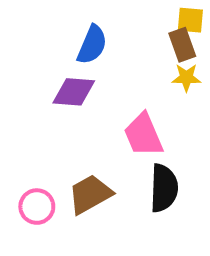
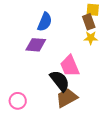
black semicircle: (164, 188) -> (60, 81), moved, turned -40
brown trapezoid: (90, 194) -> (67, 98), moved

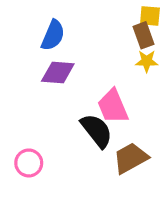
blue semicircle: (45, 22) -> (53, 35), moved
brown trapezoid: (67, 98) -> (131, 158), moved

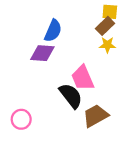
blue semicircle: (53, 35) -> (53, 31), moved
brown rectangle: (143, 35) -> (105, 26), turned 66

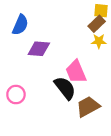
blue semicircle: (53, 31) -> (20, 25), moved
pink circle: (21, 119) -> (16, 95), moved

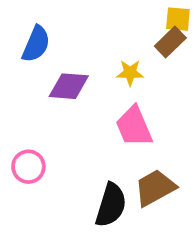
yellow star: (99, 41) -> (130, 73), moved
black semicircle: (65, 88) -> (111, 205), moved, turned 55

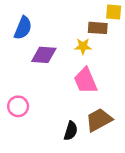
brown rectangle: (170, 42) -> (98, 28), moved, turned 48
black semicircle: (111, 205) -> (71, 131), size x0.7

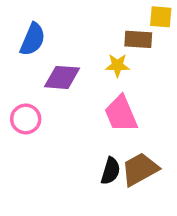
pink circle: (18, 106) -> (26, 119), moved
black semicircle: (71, 131) -> (111, 171), moved

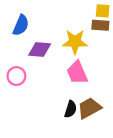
brown rectangle: (138, 39) -> (100, 25), moved
yellow star: (117, 65) -> (75, 42), size x1.6

